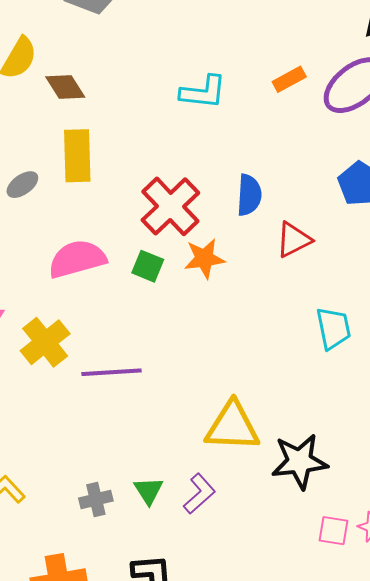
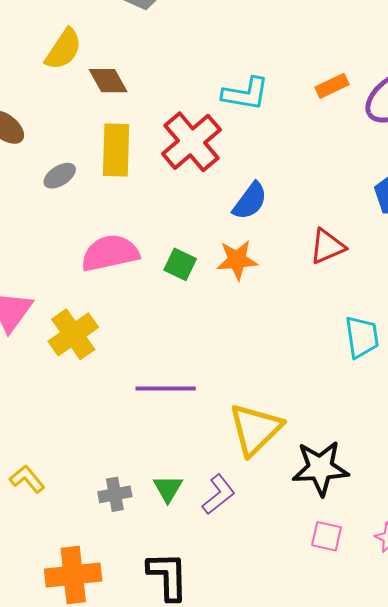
blue semicircle: (249, 195) -> (250, 201), moved, turned 30
red cross: (170, 206) -> (192, 142), moved
purple line: (111, 372) -> (166, 388), moved
yellow triangle: (232, 426) -> (255, 429), turned -50
pink square: (333, 531) -> (326, 536), moved

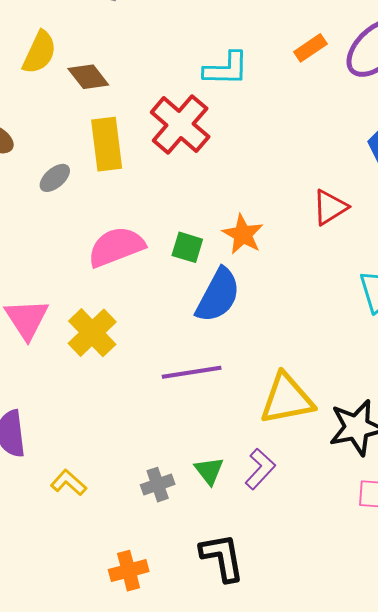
blue semicircle: (250, 201) -> (218, 295), moved, size x1.4
orange star: (237, 260) -> (243, 234), turned -30
yellow triangle: (255, 429) -> (287, 399), turned 42
orange cross: (73, 575) -> (129, 571), size x0.7

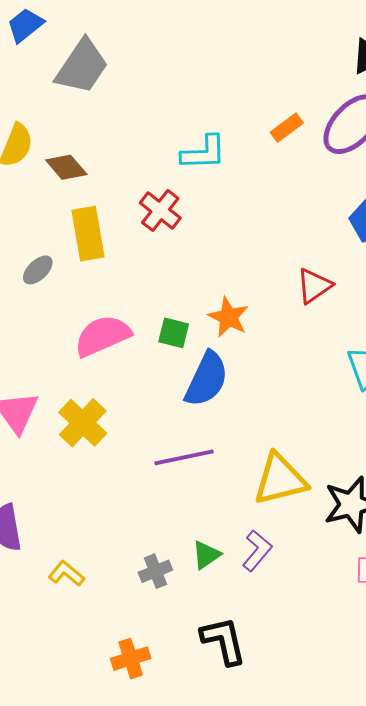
red cross: (180, 125) -> (160, 210), size x0.7
green triangle: (209, 471) -> (206, 555), turned 36

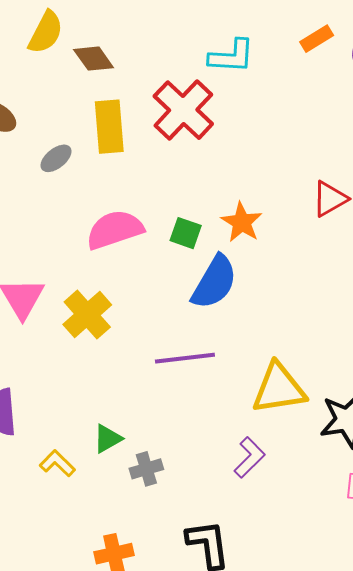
red cross: (160, 210) -> (183, 110), size x1.5
green triangle: (206, 555) -> (108, 439), moved

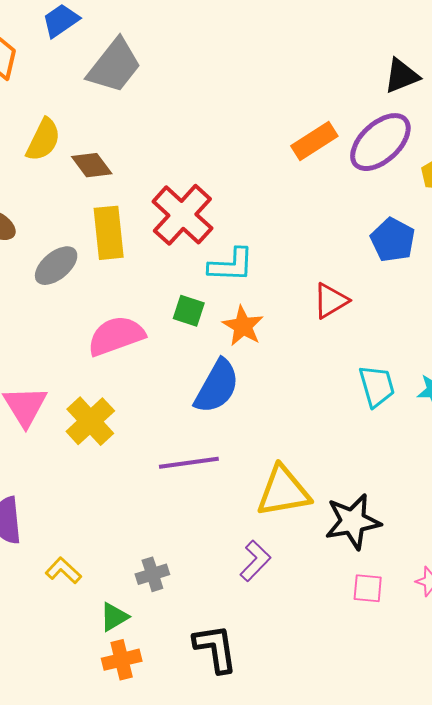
orange rectangle: (317, 39) -> (314, 141), size x1.4
cyan L-shape: (232, 56) -> (231, 265), moved
gray ellipse: (56, 158) -> (56, 266), size x1.4
green square: (186, 233) -> (189, 311), moved
green triangle: (108, 439) -> (114, 617), moved

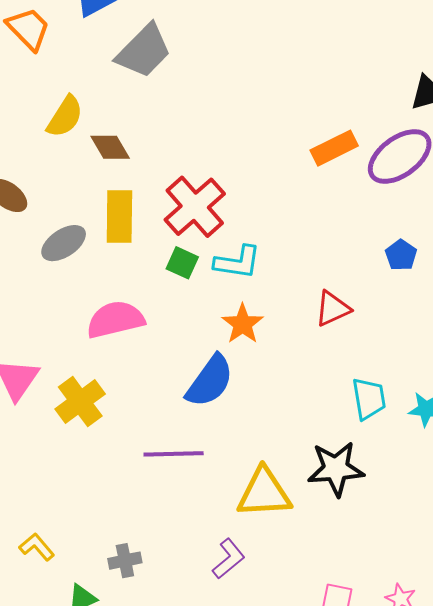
blue pentagon: (393, 240) -> (401, 255), size x0.7
green square: (189, 311) -> (182, 263), moved
black star: (353, 521) -> (336, 469), moved

